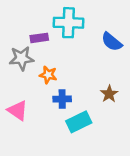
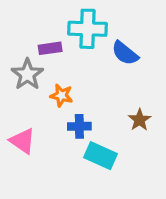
blue semicircle: (112, 42) -> (125, 53), moved
gray star: (21, 58) -> (27, 74), turned -30
cyan rectangle: (79, 122) -> (101, 156), turned 50

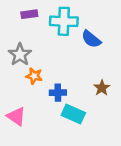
purple rectangle: (50, 48) -> (29, 14), moved
orange star: (61, 95) -> (34, 76), moved
pink triangle: (22, 141) -> (16, 116), moved

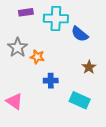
orange star: (34, 76) -> (37, 57), moved
brown star: (102, 88) -> (89, 67), moved
cyan rectangle: (73, 114) -> (80, 100), moved

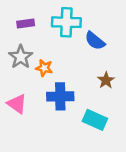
purple rectangle: (26, 12) -> (26, 23), moved
blue cross: (51, 81) -> (60, 96), size x1.5
pink triangle: (14, 101) -> (17, 104), moved

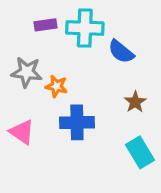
purple rectangle: (26, 23) -> (46, 25), moved
gray star: (21, 57) -> (27, 72), turned -30
cyan rectangle: (95, 120) -> (140, 152), moved, turned 35

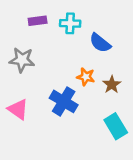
cyan cross: (85, 28) -> (70, 23), size x0.7
orange star: (57, 86) -> (86, 77), moved
blue cross: (77, 122) -> (64, 101), turned 32

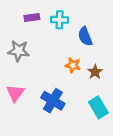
blue semicircle: (100, 43) -> (85, 36), turned 30
blue cross: (64, 101) -> (53, 101), moved
pink triangle: (18, 109) -> (15, 93), turned 30

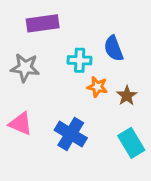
purple rectangle: (32, 18) -> (43, 23), size x1.5
cyan cross: (60, 20) -> (80, 60), moved
pink triangle: (15, 93) -> (21, 124), turned -42

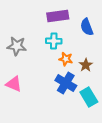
purple rectangle: (43, 23) -> (58, 16), moved
blue semicircle: (114, 48) -> (87, 27), moved
blue cross: (71, 134) -> (66, 83), moved

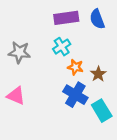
blue semicircle: (87, 27) -> (97, 19), moved
cyan cross: (54, 41) -> (62, 47), turned -35

